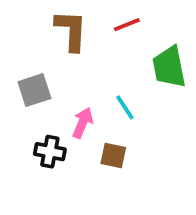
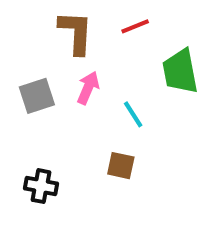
pink arrow: (83, 123) -> (88, 88), moved
black cross: (50, 152) -> (41, 186), moved

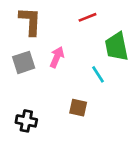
brown L-shape: (76, 32) -> (30, 21), moved
cyan line: (133, 114) -> (98, 74), moved

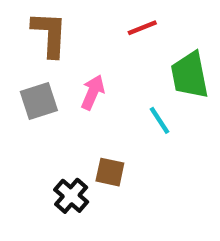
brown square: (78, 108) -> (110, 172), moved
black cross: (26, 121) -> (71, 196), moved, turned 30

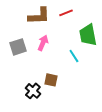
brown L-shape: (50, 34) -> (39, 16), moved, turned 85

